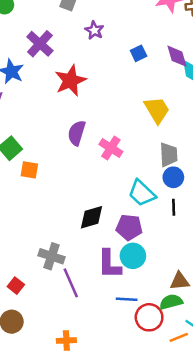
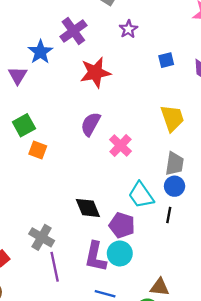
black diamond: (91, 217) -> (88, 208), turned 72

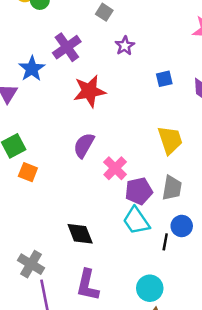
blue circle: (175, 186) -> (182, 226), moved
purple pentagon: (122, 225) -> (139, 191), moved, turned -30
cyan circle: (120, 253) -> (150, 288), moved

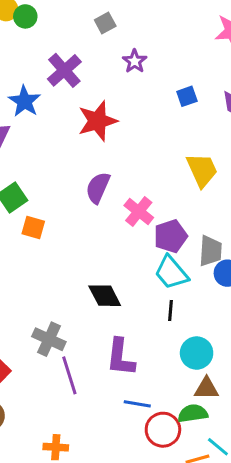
gray square: (104, 12) -> (105, 23), turned 35
gray trapezoid: (172, 188) -> (211, 251), moved
black line: (165, 242) -> (170, 310), moved

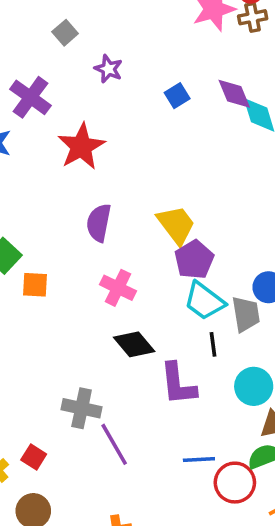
yellow trapezoid: (202, 170) -> (176, 225), moved
pink cross: (139, 211) -> (118, 288), moved
gray trapezoid: (211, 251) -> (246, 314), moved
purple L-shape: (121, 357) -> (178, 384), moved

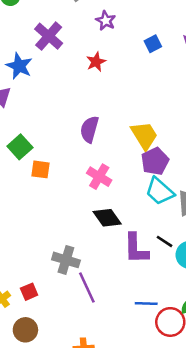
red star: (81, 147) -> (96, 62), moved, size x0.6
black line: (213, 344) -> (165, 241), moved, turned -54
red square: (34, 457) -> (29, 292), turned 30

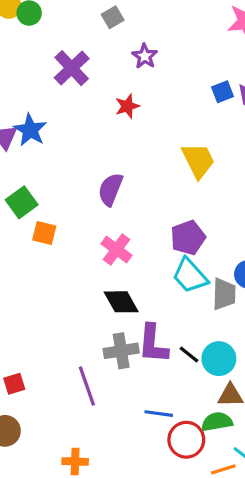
blue square: (153, 44) -> (223, 92), moved
blue star: (19, 66) -> (30, 130), moved
yellow trapezoid: (144, 135) -> (198, 161), moved
black line: (165, 241) -> (189, 355), moved
gray cross: (66, 260) -> (121, 351), moved, turned -32

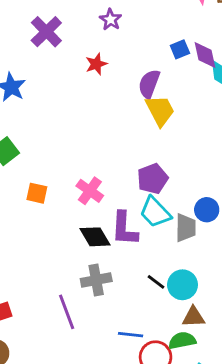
purple semicircle: (110, 189) -> (149, 84), moved
orange square: (44, 233) -> (37, 193), moved
purple L-shape: (153, 344) -> (124, 229), moved

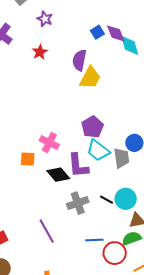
yellow trapezoid: (160, 110) -> (90, 78), turned 65
orange square: (37, 193) -> (28, 159), moved
gray cross: (96, 280) -> (78, 203), moved

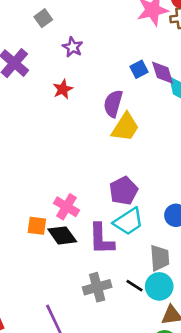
cyan trapezoid: (98, 150) -> (128, 221), turned -75
gray trapezoid: (121, 158) -> (160, 258), moved
black diamond: (58, 175) -> (62, 235), moved

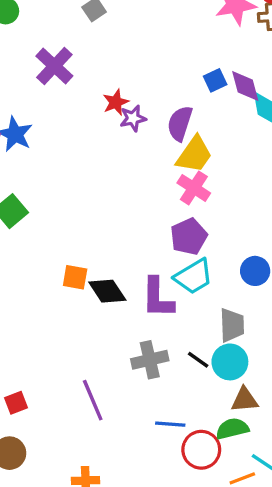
purple star: (73, 47) -> (133, 118), moved, turned 30
pink cross: (66, 207) -> (194, 188), moved

